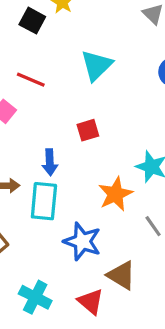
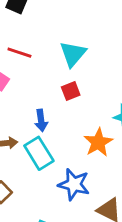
cyan triangle: (97, 65) -> (73, 54), moved
cyan rectangle: (44, 201) -> (39, 153), turned -32

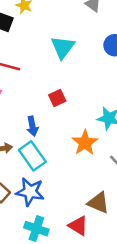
cyan triangle: (73, 54) -> (63, 47), moved
blue star: (74, 184) -> (30, 192), moved

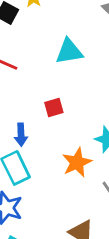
cyan triangle: (63, 47) -> (69, 51), turned 35

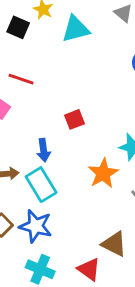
cyan triangle: (69, 51) -> (76, 29), moved

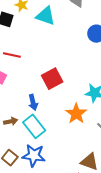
cyan triangle: (76, 29) -> (46, 16), turned 40
red square: (74, 119) -> (52, 79), size x1.5

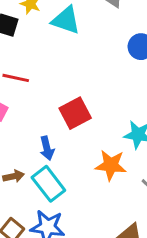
orange star: (76, 114) -> (111, 165), turned -30

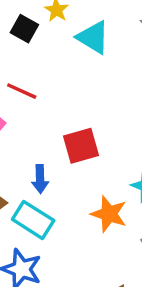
cyan rectangle: (48, 184) -> (33, 220), turned -32

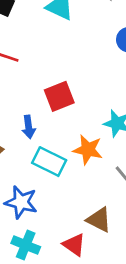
cyan rectangle: (33, 220) -> (49, 162), moved

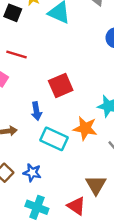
blue star: (21, 202) -> (32, 173), size x0.7
brown triangle: (99, 220) -> (96, 185), turned 35

